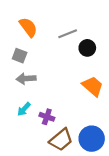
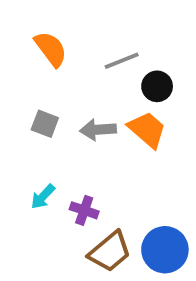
gray square: (20, 56) -> (45, 124), moved
gray arrow: (26, 79) -> (98, 130), moved
orange trapezoid: (93, 86) -> (147, 130), moved

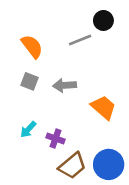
orange semicircle: (51, 49) -> (32, 46), moved
black circle: (157, 86) -> (103, 20), moved
orange trapezoid: (147, 130) -> (103, 107), moved

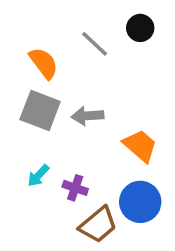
gray line: (80, 40) -> (95, 44), moved, turned 65
gray square: (29, 81) -> (40, 111), size x1.6
blue circle: (109, 164) -> (140, 202), moved

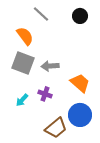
gray line: (95, 44) -> (41, 14), moved
purple cross: (75, 188) -> (45, 94), moved

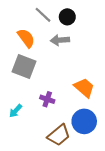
black circle: (80, 16) -> (67, 17), moved
gray arrow: (50, 66) -> (60, 40), moved
cyan arrow: (22, 100) -> (16, 111), moved

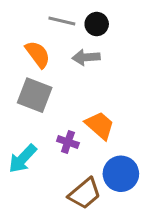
gray line: (43, 15) -> (62, 21), turned -30
orange trapezoid: (84, 88) -> (100, 125), moved
cyan arrow: (16, 111) -> (23, 159), size x1.5

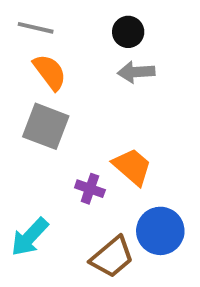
gray line: (62, 21) -> (36, 28), moved
gray arrow: (86, 57) -> (136, 72), moved
cyan arrow: (23, 159) -> (30, 237), moved

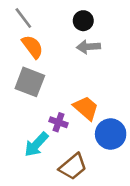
gray line: (36, 28) -> (23, 18), turned 40
blue circle: (160, 231) -> (111, 134), moved
cyan arrow: (30, 237) -> (36, 144), moved

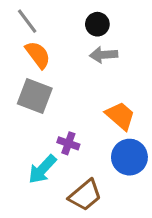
orange trapezoid: (86, 108) -> (120, 116), moved

